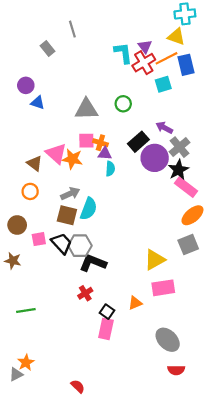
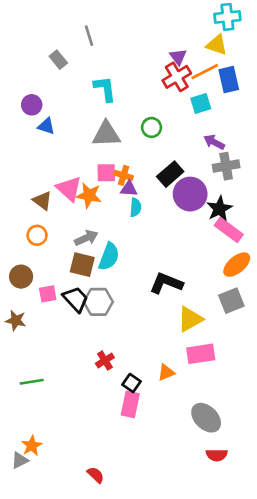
cyan L-shape: (123, 53) -> (105, 89), moved
purple arrow: (164, 128) -> (214, 142), moved
gray cross: (179, 147) -> (226, 166), moved, turned 30
black L-shape: (93, 263) -> (166, 283), moved

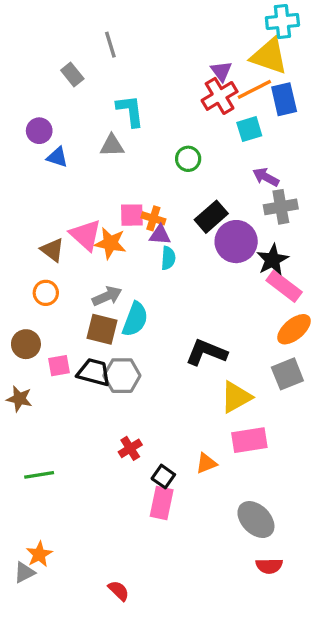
yellow triangle: (217, 45) -> (269, 56), size x1.4
gray triangle: (106, 134) -> (112, 146), moved, size x0.7
black trapezoid: (76, 299) -> (94, 372), turned -32

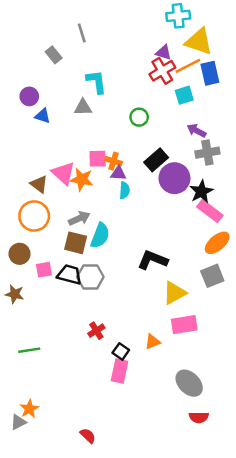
cyan cross: (282, 21) -> (178, 16), moved
purple triangle: (221, 71) -> (164, 52), turned -35
orange circle: (46, 293) -> (34, 216), size x1.6

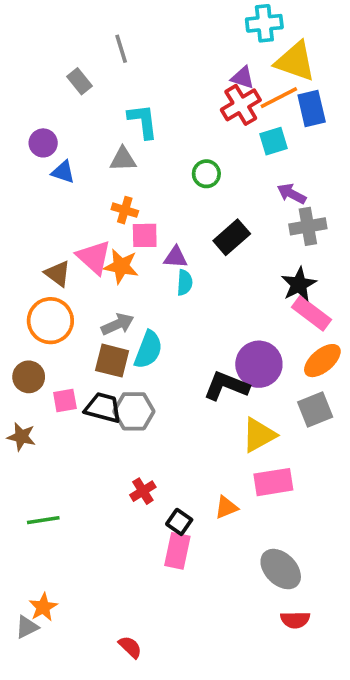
orange cross: (113, 161) -> (125, 210), moved
purple circle: (174, 178) -> (259, 364), moved

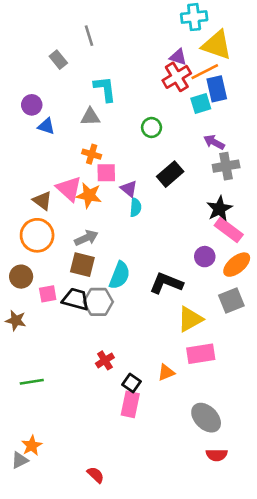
blue rectangle: (312, 109) -> (217, 89), moved
purple triangle: (176, 257) -> (129, 189), turned 36
cyan semicircle: (148, 350) -> (120, 275), moved
purple circle: (259, 364) -> (205, 257), moved, size x0.6

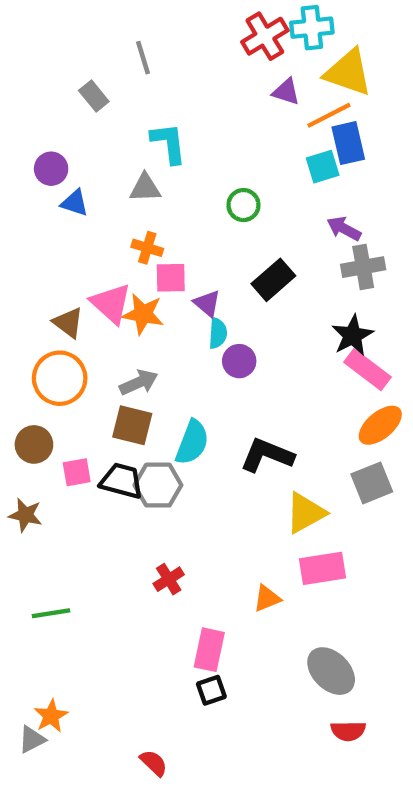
red cross: (177, 77) -> (265, 36), moved
purple circle: (205, 257) -> (239, 361), moved
black square: (132, 383) -> (211, 690), moved, turned 36

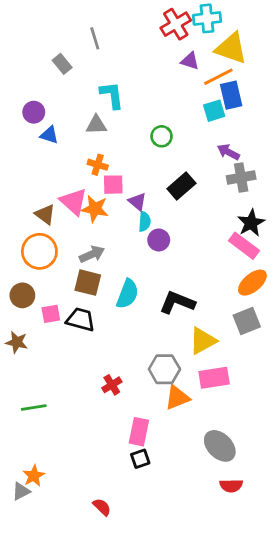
black star: (352, 335) -> (251, 223), moved
gray hexagon: (158, 485) -> (164, 369), moved
orange triangle: (267, 598) -> (177, 398), size x1.4

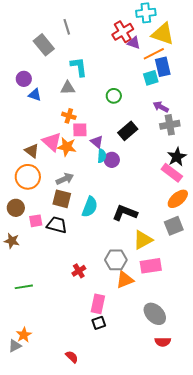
red cross: (176, 24) -> (123, 32), moved
gray rectangle: (62, 64) -> (44, 45), size x1.5
purple circle: (159, 240) -> (112, 160), moved

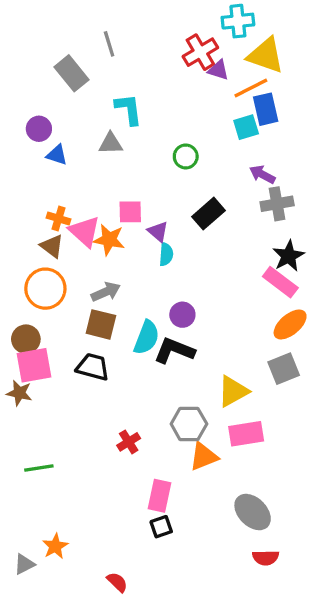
orange cross: (69, 116) -> (58, 218), moved
purple circle: (112, 160) -> (182, 315), moved
black L-shape: (125, 213) -> (174, 351), moved
pink square: (36, 221) -> (34, 365), moved, size x1.6
orange star: (24, 335) -> (55, 546), moved

